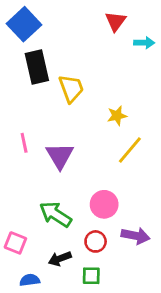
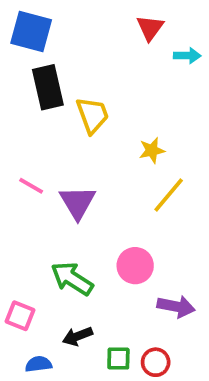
blue square: (24, 24) -> (31, 32), turned -32
pink line: (24, 143) -> (31, 186), turned -48
red circle: (96, 241) -> (156, 362), moved

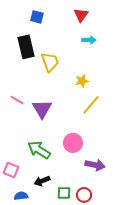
blue square: (31, 32) -> (37, 17), moved, size x0.6
cyan arrow: (187, 56) -> (89, 40), moved

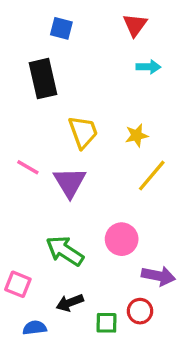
yellow trapezoid: (50, 62) -> (83, 132), moved
red circle: (84, 195) -> (140, 311), moved

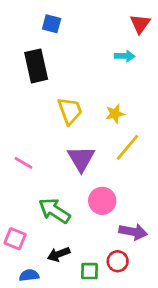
red triangle: (135, 25) -> (140, 24), moved
pink line: (28, 167) -> (23, 163), moved
purple triangle: (70, 182) -> (81, 159), moved

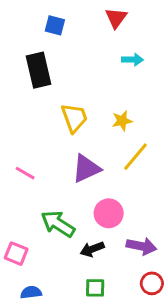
red triangle: (140, 24) -> (116, 18), moved
purple triangle: (81, 159) -> (86, 169), turned 36
black arrow: (59, 254) -> (92, 249), moved
red circle: (118, 261) -> (152, 283), moved

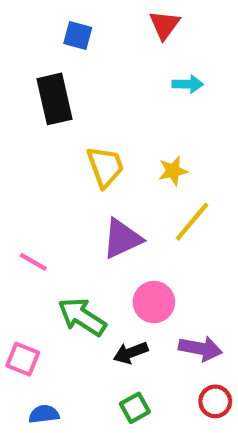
pink line: (25, 173) -> (33, 262), moved
green square: (95, 288) -> (135, 408), turned -30

